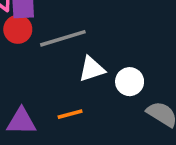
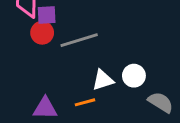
white triangle: (92, 69) -> (103, 80), moved

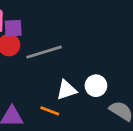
orange line: (85, 102) -> (50, 111), turned 36

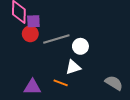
white circle: (96, 86) -> (80, 46), moved

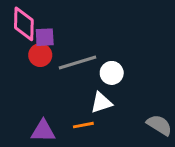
orange line: (61, 83) -> (83, 125), turned -32

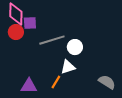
red circle: (40, 55) -> (16, 32), moved
orange line: (83, 125) -> (56, 82), turned -48

